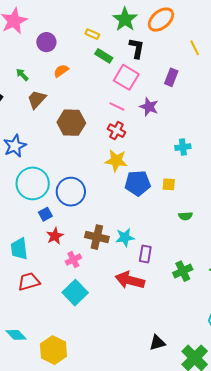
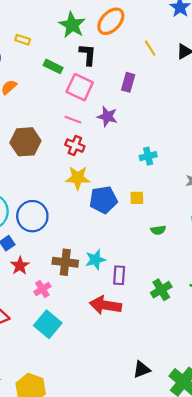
yellow rectangle: (92, 34) -> (23, 40), moved

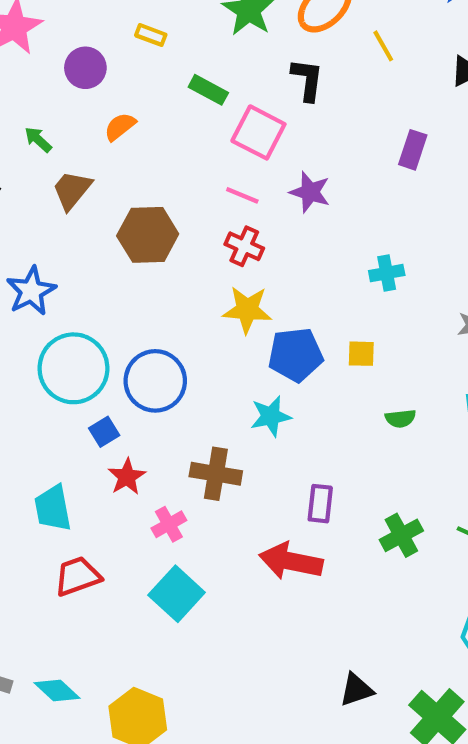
yellow line: (150, 48) -> (383, 46), moved
black L-shape: (88, 55) -> (307, 80), moved
purple rectangle: (128, 82) -> (413, 150), moved
cyan star: (95, 260) -> (271, 416), moved

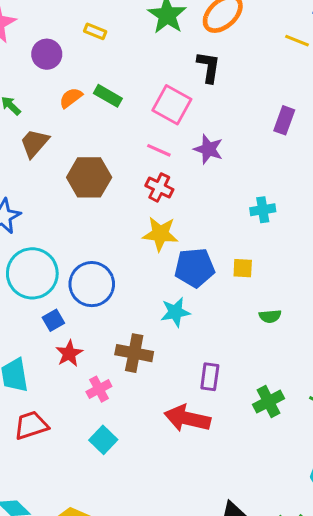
yellow line: (383, 46) -> (297, 41), moved, turned -40
green rectangle: (208, 90) -> (108, 96), moved
cyan square: (177, 594) -> (103, 440), size x0.7

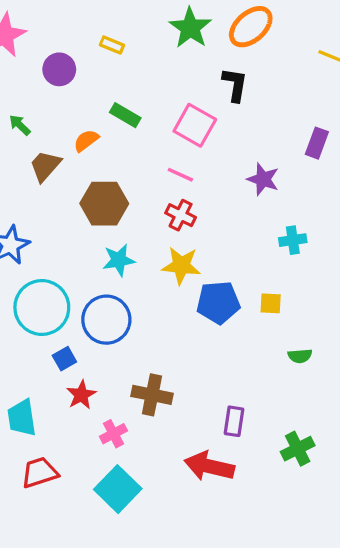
orange semicircle: (71, 98) -> (86, 140), moved
purple star: (208, 149) -> (263, 179), moved
cyan star: (175, 312) -> (119, 260), moved
cyan square: (103, 440) -> (118, 489), size x1.5

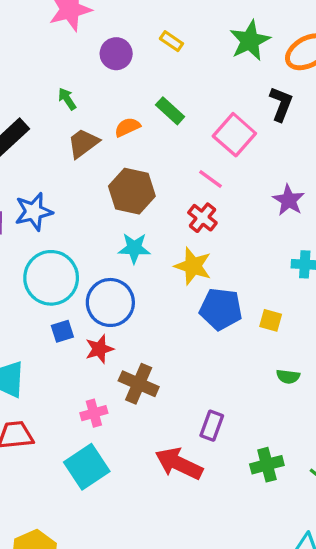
red star: (81, 395) -> (99, 349), moved

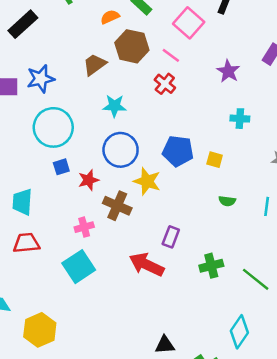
brown trapezoid: (83, 143) -> (95, 65), moved
brown hexagon: (132, 191) -> (132, 46), moved
yellow star: (193, 266) -> (147, 181), moved
blue circle: (110, 302) -> (121, 150), moved

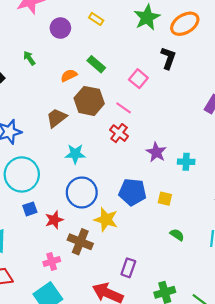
pink square: (189, 23) -> (138, 79), size x0.7
purple star: (228, 71) -> (156, 152), moved
green semicircle: (227, 201) -> (177, 235), turned -152

